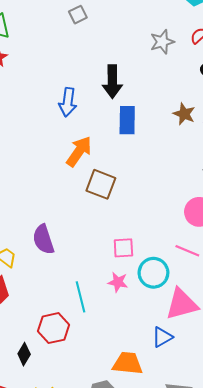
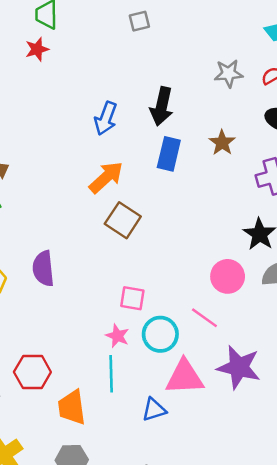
brown star: (184, 114) -> (222, 143), moved
cyan line: (80, 297) -> (111, 374), moved
orange trapezoid: (128, 363) -> (72, 407), moved, turned -116

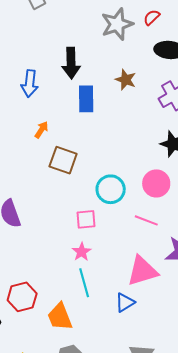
gray star: (229, 73) -> (117, 24), size x1.4
orange arrow: (106, 177) -> (41, 130), size x0.6
cyan circle: (160, 334) -> (111, 189), moved
pink star: (117, 336) -> (82, 252), turned 30

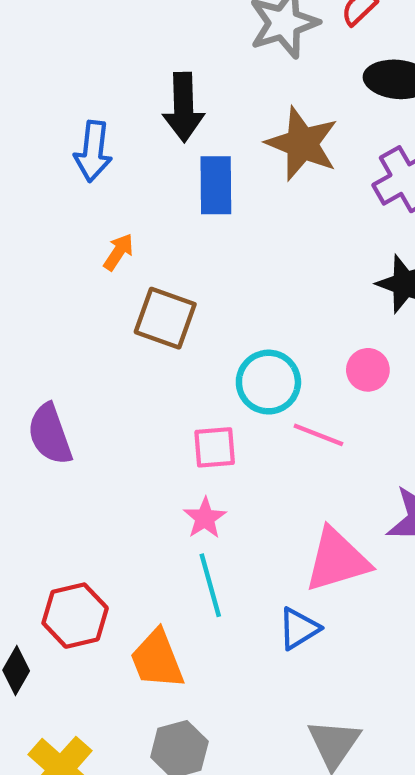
brown star: (126, 80) -> (302, 144), size x1.6
pink circle: (156, 183) -> (368, 370), size x0.7
pink line: (146, 220) -> (318, 435), moved

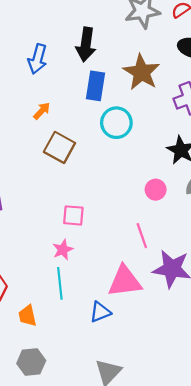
cyan circle: (268, 382) -> (116, 123), moved
pink line: (318, 435) -> (142, 236), moved, turned 40
orange trapezoid: (157, 659) -> (28, 316), size x0.7

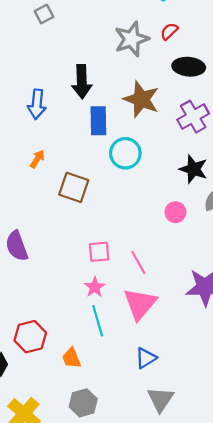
orange arrow: (42, 111) -> (37, 159), moved
pink line: (142, 236) -> (138, 262), moved
pink triangle: (125, 281) -> (140, 304), moved, turned -33
blue triangle: (100, 312) -> (146, 358), moved

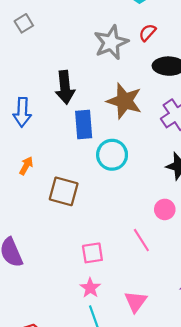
pink line: (138, 262) -> (141, 240), moved
pink triangle: (140, 304) -> (136, 302), size x0.7

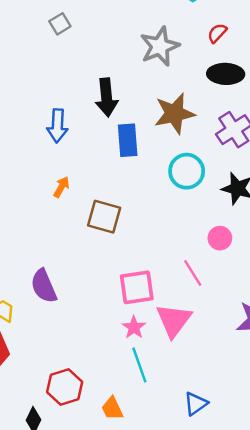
red semicircle: (147, 33) -> (217, 33), moved
brown star: (124, 101) -> (174, 114), turned -30
cyan circle: (112, 155) -> (187, 171), moved
pink square: (92, 253) -> (137, 287), size x1.4
pink triangle: (136, 302) -> (174, 320), moved, size x1.4

